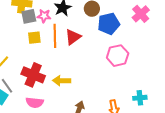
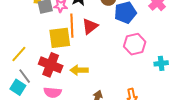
yellow square: (34, 38) -> (60, 38), moved, size x1.6
cyan cross: (140, 98) -> (161, 63), moved

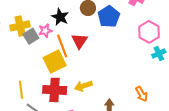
pink hexagon: (135, 44) -> (149, 32), moved
yellow line: (19, 54) -> (21, 90), turned -30

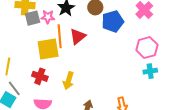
yellow arrow: (83, 86) -> (69, 81), turned -72
red cross: (55, 90) -> (40, 76), size x0.7

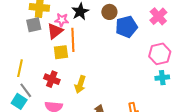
gray square: (33, 18) -> (34, 25), moved
red triangle: (78, 36) -> (55, 31), moved
yellow square: (48, 49) -> (61, 52), size x0.7

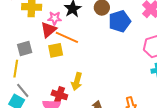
gray square: (34, 25) -> (25, 48), moved
orange line: (73, 40) -> (67, 37), turned -60
red cross: (52, 79) -> (59, 95), moved

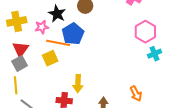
blue pentagon: (120, 21) -> (73, 34), moved
red triangle: (49, 30) -> (21, 49), moved

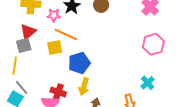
blue pentagon: (73, 34) -> (79, 63), moved
cyan cross: (155, 54) -> (148, 83), moved, turned -32
yellow arrow: (78, 84) -> (84, 87), moved

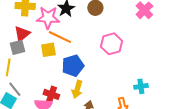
pink star: (54, 15) -> (48, 18), size x1.6
pink hexagon: (153, 44) -> (111, 44), moved
cyan cross: (148, 83) -> (141, 86), turned 32

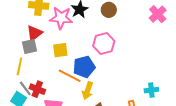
orange line: (60, 37) -> (70, 76), moved
pink hexagon: (111, 44) -> (104, 43), moved
red cross: (51, 94) -> (37, 89), moved

